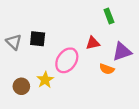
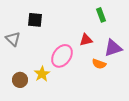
black square: (38, 39) -> (35, 20), moved

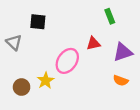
orange semicircle: (99, 64) -> (121, 80), moved

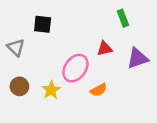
orange semicircle: (121, 80) -> (99, 90), moved, turned -48
brown circle: (22, 87) -> (19, 86), moved

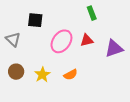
green rectangle: (123, 18) -> (92, 13), moved
pink ellipse: (75, 68) -> (61, 41), moved
orange semicircle: (99, 90) -> (71, 75), moved

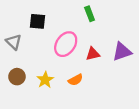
green rectangle: (92, 13) -> (90, 14), moved
red triangle: (87, 40) -> (93, 54), moved

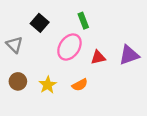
green rectangle: (90, 14) -> (83, 21), moved
black square: (38, 21) -> (40, 23), turned 35

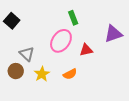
black square: (40, 23) -> (12, 21), moved
gray triangle: (14, 45) -> (27, 54), moved
purple triangle: (129, 55) -> (113, 34), moved

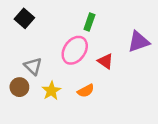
green rectangle: (73, 18) -> (89, 22), turned 40
black square: (12, 21) -> (24, 18), moved
red triangle: (86, 50) -> (105, 61), turned 48

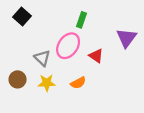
purple triangle: (139, 42) -> (126, 38), turned -35
gray triangle: (33, 66) -> (42, 58), moved
yellow star: (51, 91) -> (47, 83), turned 30

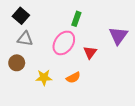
red triangle: (96, 56) -> (90, 52), turned 32
gray triangle: (42, 58) -> (25, 39), moved, turned -35
brown circle: (18, 79) -> (17, 63), moved

